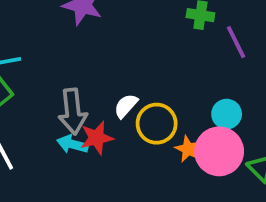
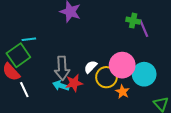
purple line: (236, 42) -> (144, 28), moved
cyan circle: (227, 114) -> (144, 74), size x1.5
pink circle: (219, 151) -> (122, 65), moved

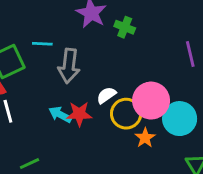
green cross: (133, 21) -> (125, 27), moved
cyan line: (29, 39) -> (42, 44), moved
gray arrow: (62, 68) -> (69, 66), moved

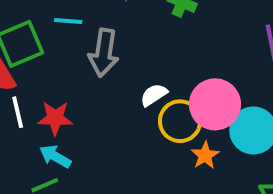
red star: (79, 114) -> (55, 118), moved
cyan arrow: (60, 115) -> (55, 156), moved

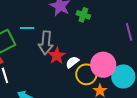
red star: (55, 118) -> (57, 56), moved, turned -30

